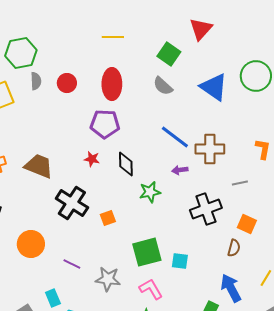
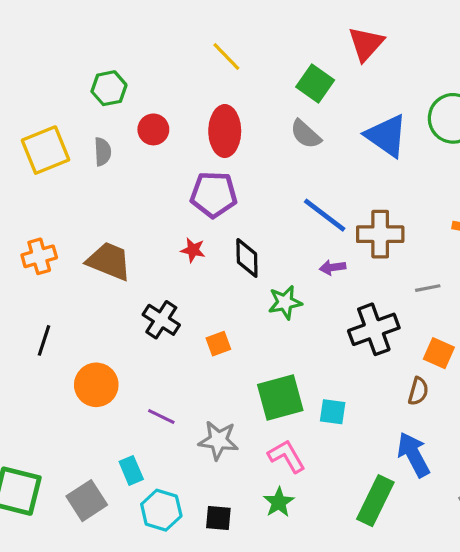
yellow line: (113, 37) -> (226, 56), turned 45
green hexagon: (21, 53) -> (109, 88), moved, size x0.7
gray semicircle: (36, 81) -> (103, 152), moved
black cross: (72, 203) -> (161, 320), size x0.7

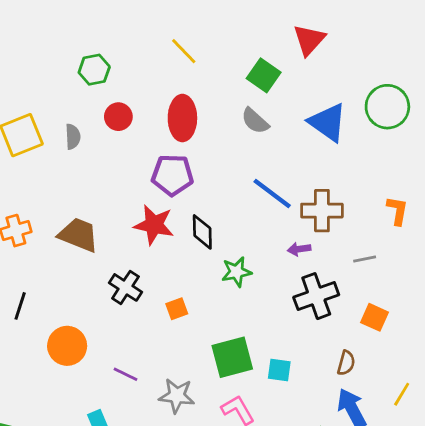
green hexagon: (109, 88) -> (94, 70), moved
red star: (193, 250) -> (154, 225), size x1.8
purple arrow: (333, 267) -> (299, 249), moved
brown semicircle: (418, 391) -> (346, 363), moved

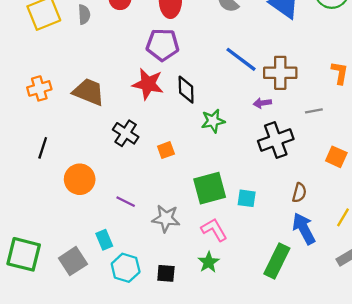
orange square: (375, 317) -> (336, 157), moved

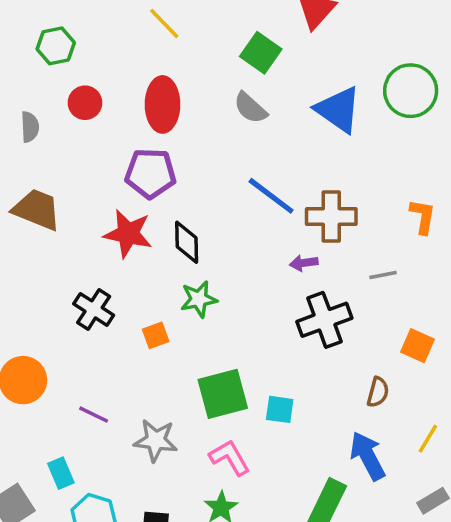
brown trapezoid: (89, 92) -> (37, 210), moved
green star: (213, 121) -> (199, 299), moved
brown semicircle: (299, 193) -> (378, 392), moved

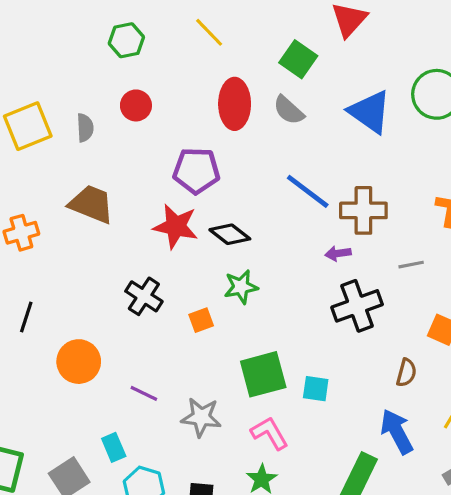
green hexagon: (56, 46) -> (126, 40), moved
red ellipse: (163, 104) -> (235, 104), moved
black diamond: (187, 242) -> (230, 234), turned -51

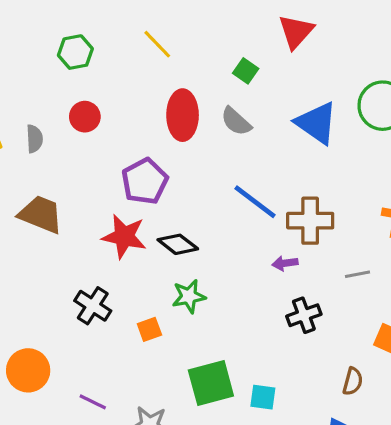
green square: (298, 59) -> (246, 71), size x0.7
purple pentagon: (196, 171) -> (145, 181), turned -30
black cross: (357, 306) -> (304, 315), size x0.7

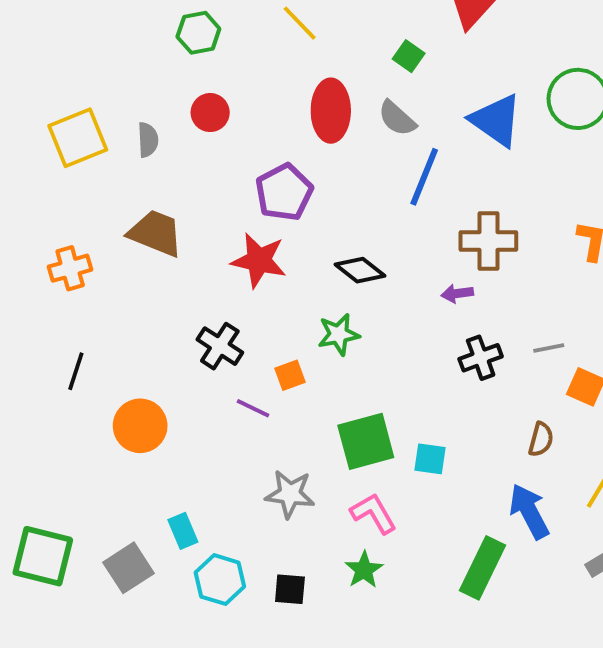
blue line: (255, 202) -> (424, 177), moved, turned 75
black diamond: (178, 244) -> (360, 270), moved
gray line: (357, 274) -> (549, 348), moved
purple line: (93, 402) -> (253, 408), moved

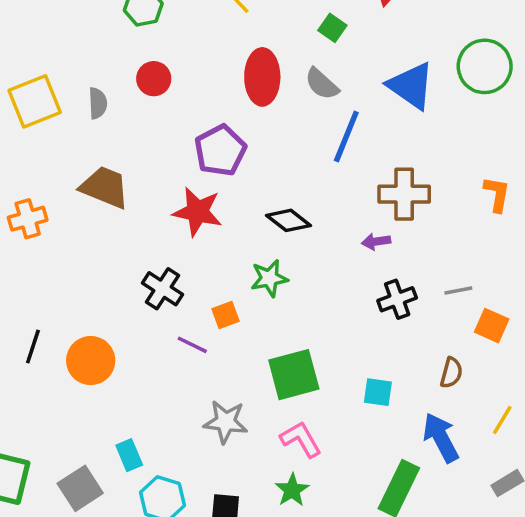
black line: (76, 371) -> (33, 347), moved
cyan square: (430, 459) -> (378, 392), moved

